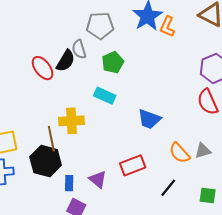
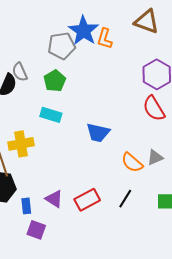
gray pentagon: (100, 26) -> (62, 46), moved
red rectangle: (133, 165) -> (87, 200), moved

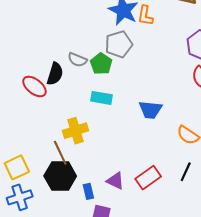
gray pentagon: (62, 46) -> (119, 44), moved
gray semicircle: (20, 72) -> (77, 60), moved, turned -36

